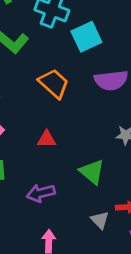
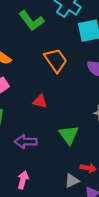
gray triangle: (100, 220) -> (72, 181), moved, turned 35

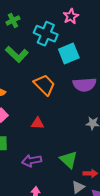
green triangle: (69, 135) -> (69, 160), moved

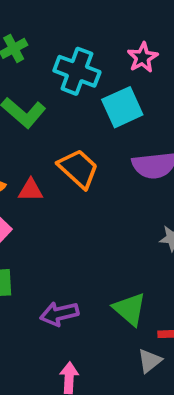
pink star: (71, 16) -> (143, 57), moved
red triangle: (38, 123) -> (31, 190), moved

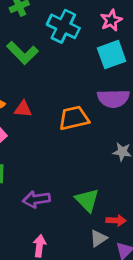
cyan square: (122, 107) -> (112, 55), moved
orange trapezoid: (78, 169) -> (74, 118), moved, turned -60

